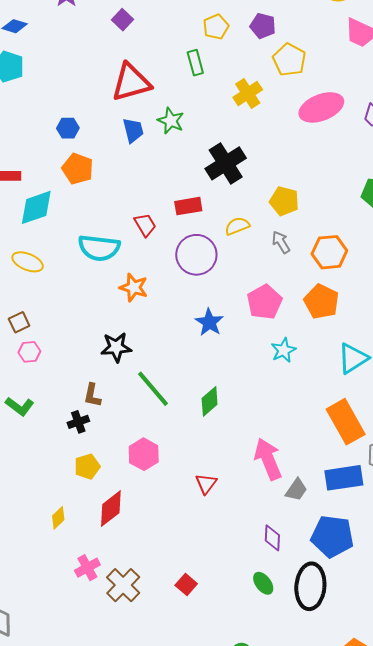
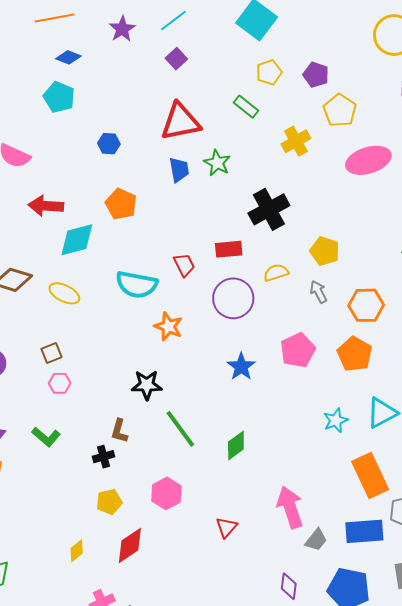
green rectangle: (195, 63) -> (246, 107), turned -40
blue hexagon: (68, 128) -> (109, 144), moved
cyan star: (283, 350) -> (336, 420), moved

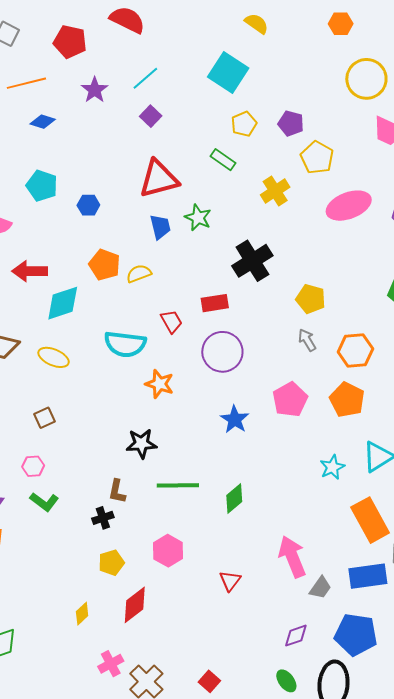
cyan pentagon: (59, 97) -> (42, 186), moved
yellow semicircle: (276, 273) -> (139, 274), moved
pink hexagon: (60, 383) -> (33, 466), moved
green line: (180, 429) -> (178, 485), turned -51
purple diamond: (289, 586) -> (296, 636), turned 68

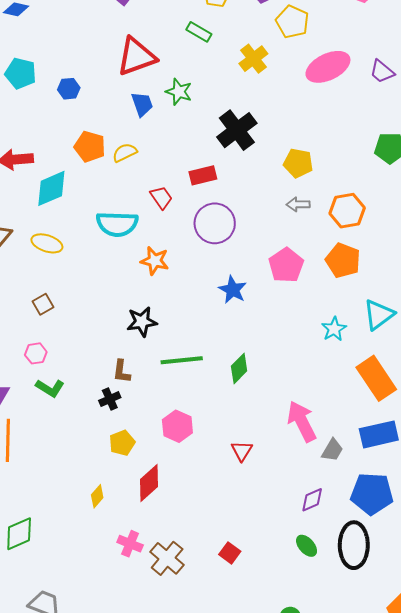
gray arrow: (307, 340) -> (298, 204), turned -55
pink cross: (111, 664) -> (130, 544), turned -35

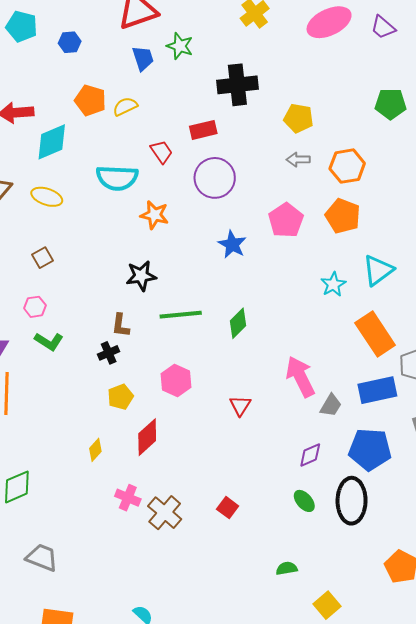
black cross: (237, 130) -> (237, 85), turned 30

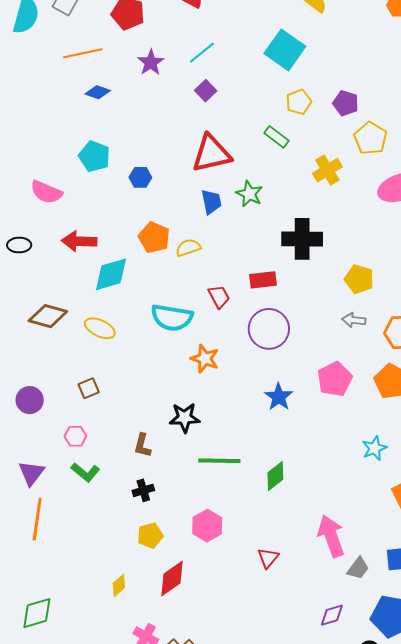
brown L-shape: (121, 325) -> (142, 445), moved

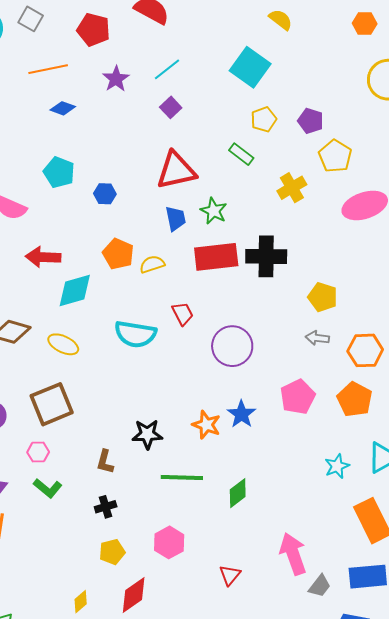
red rectangle: (263, 280) -> (216, 257), moved, size x1.6
orange star: (205, 359) -> (206, 425), moved
brown square: (89, 388) -> (52, 404), size x2.0

